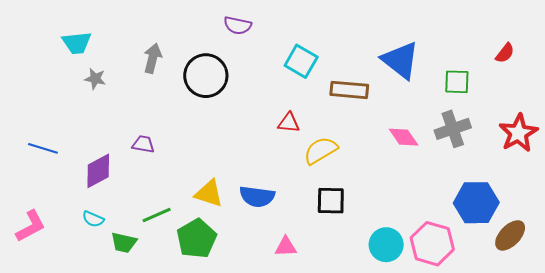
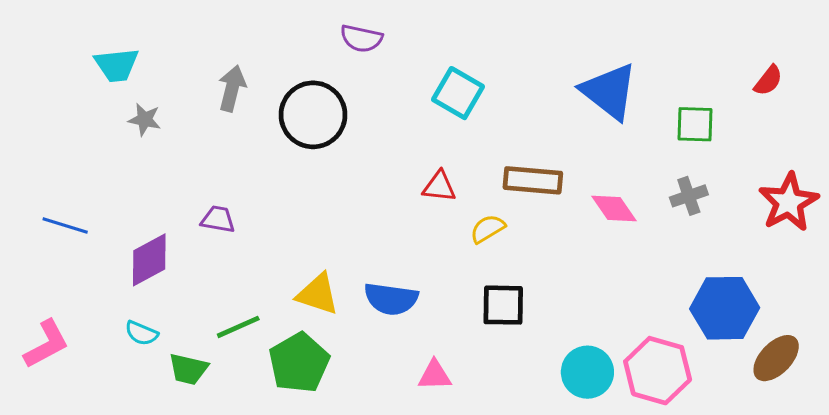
brown rectangle: (349, 90) -> (533, 180), moved
gray cross: (453, 129) -> (689, 196), size x0.7
yellow semicircle: (321, 150) -> (488, 229), size x0.7

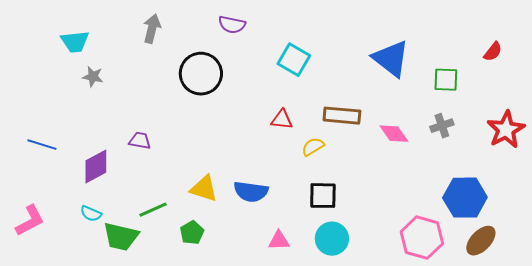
gray arrow: (232, 88) -> (152, 29), moved
brown ellipse: (776, 358) -> (481, 241), moved
green pentagon: (299, 363) -> (192, 233), size x0.6
green trapezoid: (188, 369) -> (121, 237), size x1.4
cyan circle: (587, 372) -> (332, 239), moved

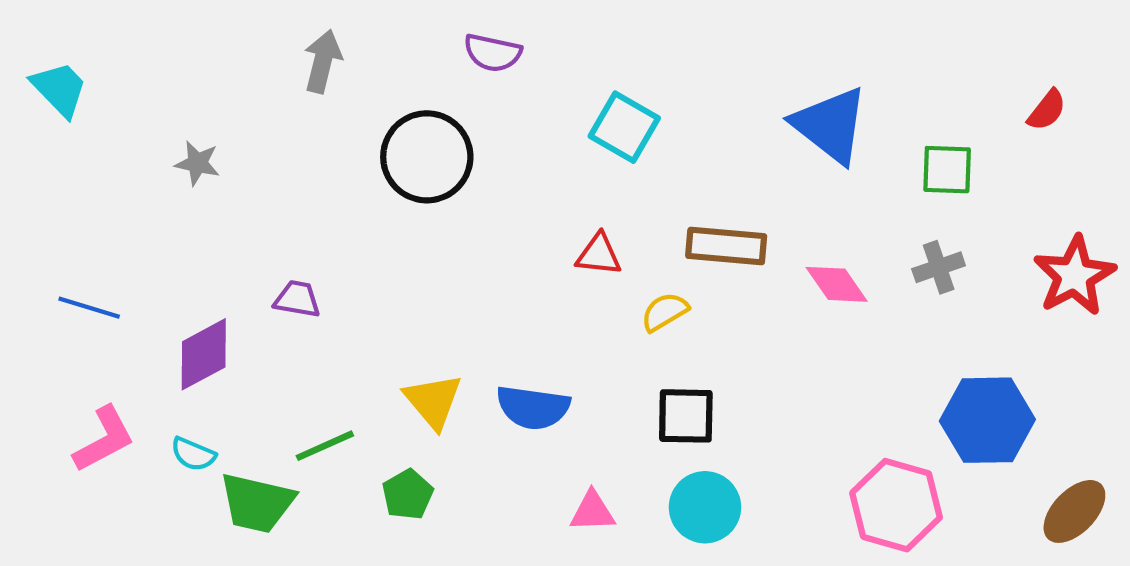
cyan trapezoid: (75, 42) -> (59, 89), moved, turned -128
yellow triangle: (204, 189) -> (433, 401), turned 32
pink L-shape: (30, 221) -> (104, 439), moved
brown ellipse: (481, 241) -> (1074, 511), moved

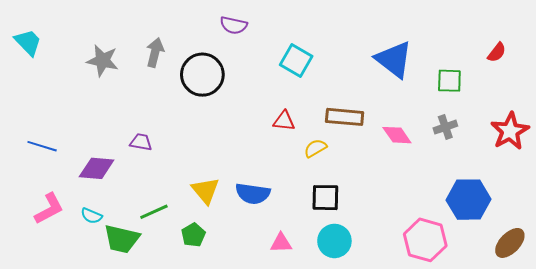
gray arrow: (323, 61) -> (155, 52), moved
gray star: (197, 163) -> (103, 60), moved, size x1.5
purple diamond: (204, 354) -> (97, 168), turned 33

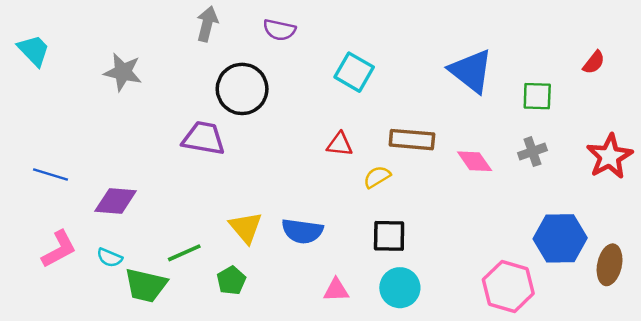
gray arrow: (155, 52) -> (207, 24), moved
purple trapezoid: (141, 142) -> (204, 138), moved, size x1.6
brown ellipse: (510, 243) -> (610, 265), moved, turned -32

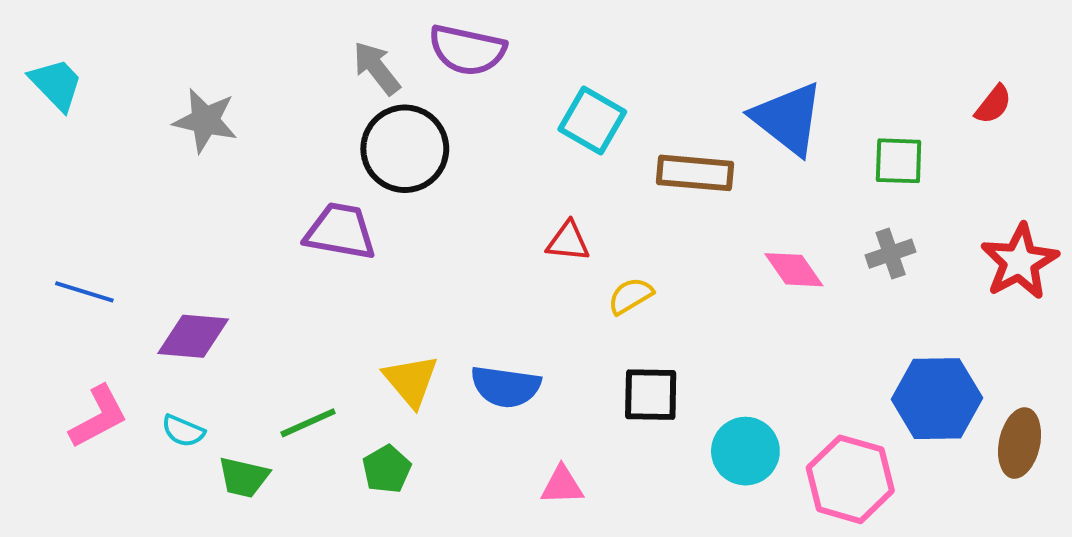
gray arrow: (207, 24) -> (377, 68), moved, turned -52
purple semicircle: (279, 30) -> (467, 50), size x1.4
brown rectangle: (412, 140) -> (695, 173), moved
green trapezoid: (146, 285) -> (244, 477), size x0.7
cyan circle: (400, 288) -> (745, 451), moved

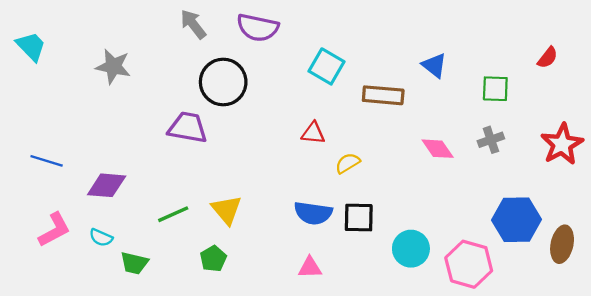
gray arrow: (377, 68) -> (193, 24), moved
blue triangle: (788, 119) -> (434, 65), size x0.6
blue semicircle: (506, 387) -> (313, 213), moved
green line: (308, 423) -> (173, 214), moved

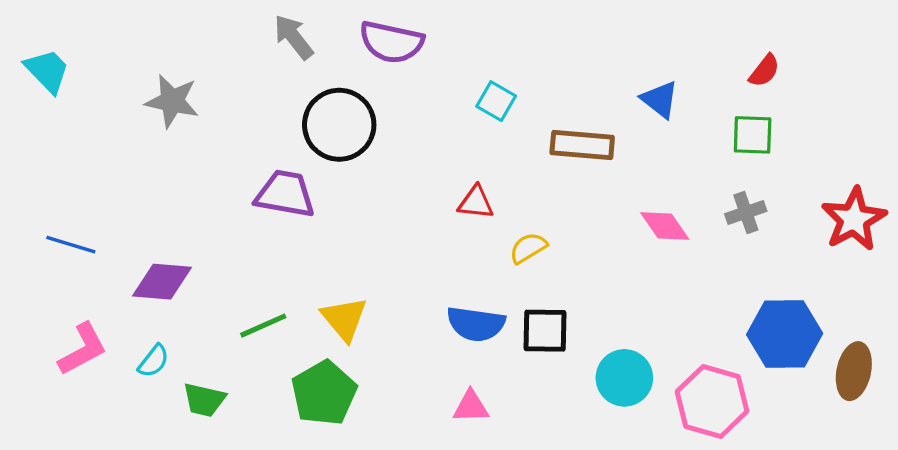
red semicircle: (548, 58) -> (764, 71), moved
cyan square: (327, 66) -> (496, 101), size x0.7
cyan semicircle: (101, 238) -> (154, 361), turned -75
green pentagon: (213, 259) -> (324, 393), size x1.6

